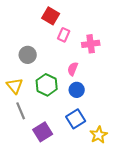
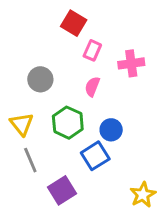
pink semicircle: (73, 69) -> (92, 87), moved
blue square: (76, 119) -> (95, 156), moved

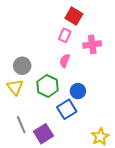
red square: (74, 23) -> (74, 16), moved
gray circle: (40, 79) -> (22, 66), moved
gray line: (30, 160) -> (21, 125), moved

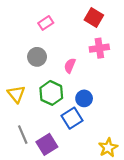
red square: (74, 16) -> (94, 18), moved
pink rectangle: (65, 35) -> (46, 23), moved, turned 32
gray circle: (22, 66) -> (37, 57), moved

